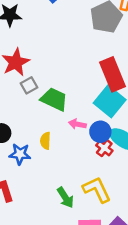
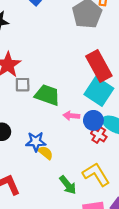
gray square: (29, 85) -> (23, 85), turned 35
yellow semicircle: (45, 141) -> (45, 153), moved, turned 133
blue star: (20, 154) -> (36, 142), moved

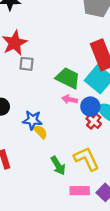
green trapezoid: (47, 95) -> (68, 78), moved

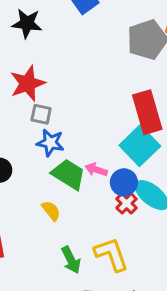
green trapezoid: (68, 78) -> (69, 174), moved
blue star: (32, 120) -> (50, 143), moved

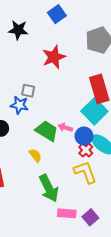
red star: (28, 83) -> (54, 57), moved
blue star: (50, 143) -> (19, 105), moved
yellow L-shape: (111, 254) -> (85, 172), moved
green arrow: (71, 260) -> (49, 188), size x1.5

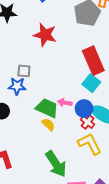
red star: (54, 57) -> (45, 35), turned -30
cyan square: (94, 111) -> (91, 83), size x0.7
yellow semicircle: (35, 155) -> (48, 124), moved

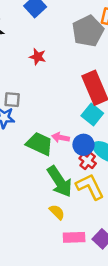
red star: (45, 35) -> (38, 57), size x0.6
yellow semicircle: (48, 124) -> (57, 212), moved
green arrow: (56, 164) -> (60, 182), moved

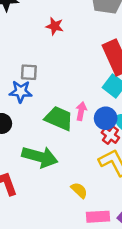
pink arrow: (61, 137) -> (81, 111), turned 91
green arrow: (60, 182) -> (40, 157), moved, turned -40

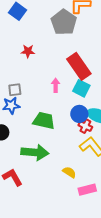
pink arrow: (81, 111) -> (56, 85), moved

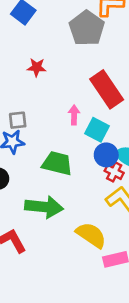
cyan square: (81, 88) -> (97, 130), moved
yellow semicircle: (69, 172) -> (91, 235), size x1.6

